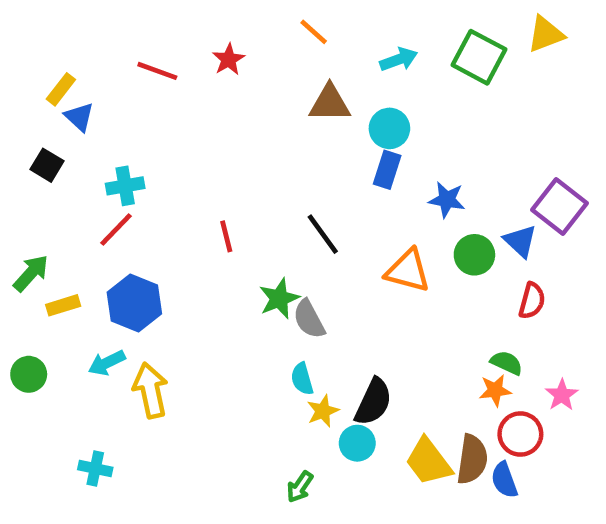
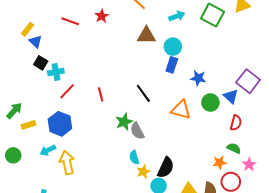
black square: (47, 165) -> (41, 63), moved
red line: (116, 230) -> (67, 91), moved
green semicircle: (507, 363) -> (234, 148), moved

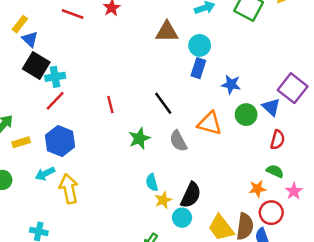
black square: (41, 63) -> (36, 66), size x1.5
red line: (67, 91) -> (55, 101), moved
gray semicircle: (137, 131) -> (178, 141), moved

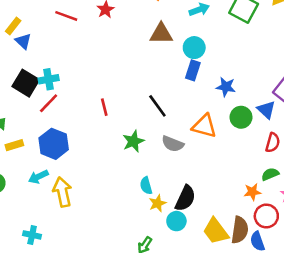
black square: (36, 66) -> (26, 83), moved
gray semicircle: (178, 141) -> (173, 144), turned -40
green semicircle: (275, 171) -> (270, 174), turned -48

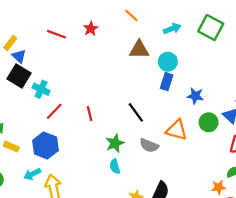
cyan cross: (49, 79) -> (41, 89), turned 35
black square: (26, 83) -> (19, 76), moved
red line: (49, 103) -> (54, 111), moved
yellow rectangle: (14, 145) -> (11, 147), turned 40
cyan semicircle: (146, 186) -> (115, 166), moved

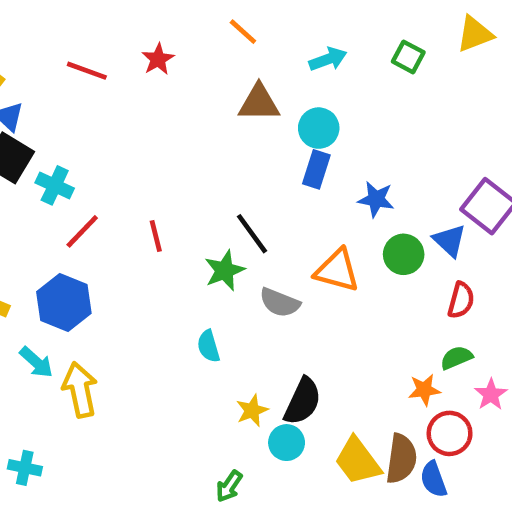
green square: (211, 28) -> (408, 57), size x0.6
green star: (115, 143) -> (225, 270), moved
cyan arrow: (32, 174) -> (36, 362), turned -112

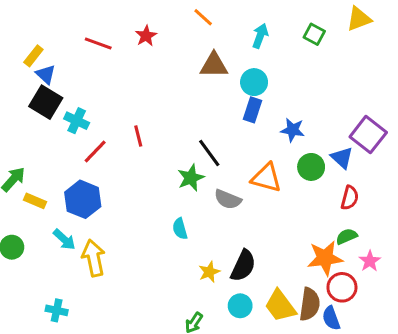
cyan arrow: (328, 59) -> (260, 36), turned -50
red line: (156, 236) -> (138, 136), moved
orange star: (424, 390) -> (325, 258), size x1.6
cyan circle: (287, 443) -> (240, 306), moved

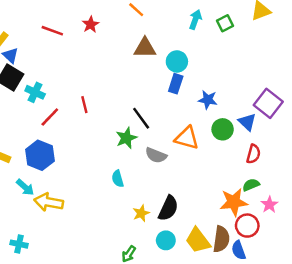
green square: (314, 34) -> (225, 23), turned 35
cyan arrow: (260, 36) -> (195, 20), moved
yellow arrow: (94, 258) -> (49, 202), turned -68

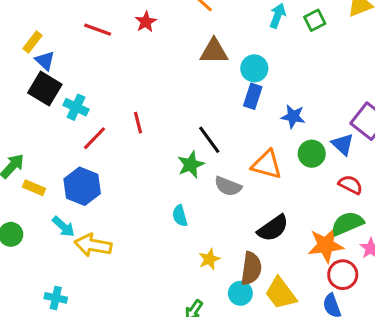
red semicircle: (253, 154) -> (350, 185), turned -78
green semicircle: (251, 185) -> (347, 223), size x1.5
black semicircle: (168, 208) -> (273, 228), moved, turned 30
brown semicircle: (221, 239) -> (251, 268), moved

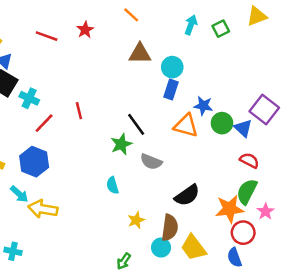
green circle: (312, 154) -> (222, 123), moved
orange triangle: (267, 165) -> (186, 126), moved
green semicircle: (347, 223) -> (247, 192), turned -40

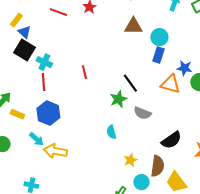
red line: (44, 123) -> (43, 82), moved, turned -48
cyan circle: (161, 248) -> (141, 182), moved

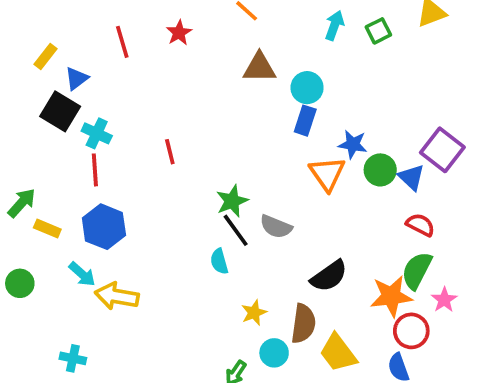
red line: (58, 12) -> (122, 42), turned 54
blue triangle: (24, 32) -> (77, 78), moved, turned 40
black line: (130, 83) -> (236, 230), moved
orange triangle: (170, 84) -> (327, 174), turned 40

